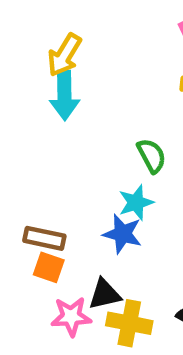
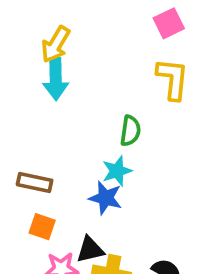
green semicircle: (152, 156) -> (130, 131), turned 36
brown rectangle: (44, 238) -> (35, 183), moved

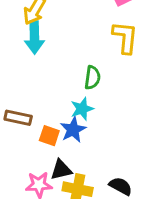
blue star: (105, 198) -> (73, 130), turned 30
orange square: (42, 227) -> (49, 136), moved

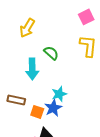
cyan arrow: (34, 37) -> (32, 69), moved
green semicircle: (92, 78) -> (51, 53), moved, turned -56

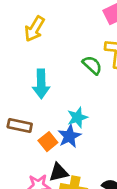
green semicircle: (51, 53) -> (92, 65), moved
orange square: (37, 112) -> (48, 142), turned 32

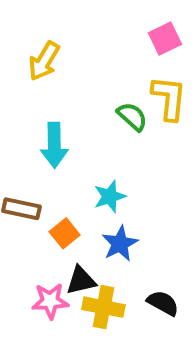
blue star: (69, 136) -> (120, 244), moved

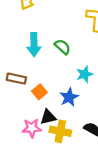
green semicircle: (132, 116) -> (62, 47), moved
cyan star: (110, 196) -> (84, 74), moved

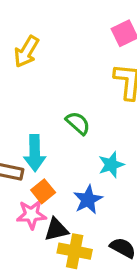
cyan arrow: (34, 45) -> (35, 153), moved
pink star: (32, 128) -> (31, 215), moved

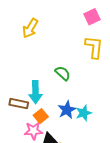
cyan star: (111, 165) -> (84, 113), moved
blue star: (88, 200) -> (67, 110), moved

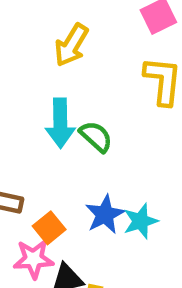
yellow arrow: (30, 28) -> (71, 45), moved
cyan arrow: (35, 92) -> (60, 123), moved

